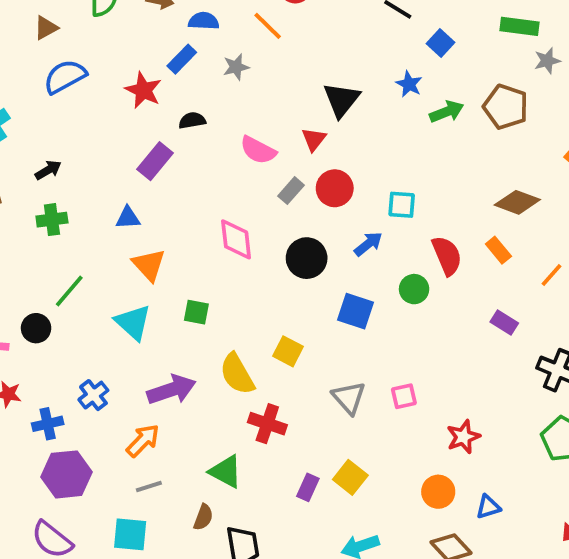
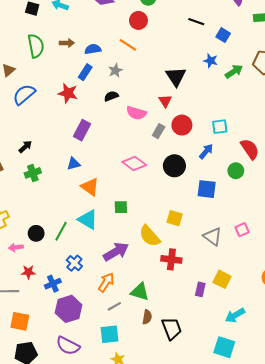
black semicircle: (192, 120) -> (111, 96), moved
pink diamond: (236, 239) -> (134, 163), turned -35
green line: (69, 291) -> (61, 231), moved
green triangle: (226, 472) -> (140, 292), moved

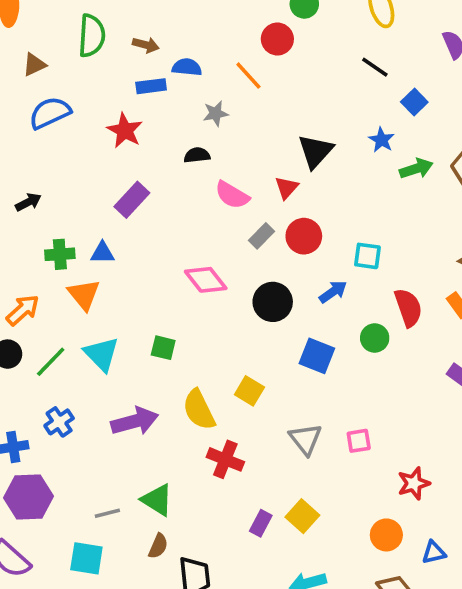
blue rectangle: (85, 72) -> (151, 86), moved, turned 35
green cross: (33, 173) -> (60, 254), moved
orange triangle: (90, 187) -> (84, 294), moved
orange arrow: (106, 282) -> (23, 310), moved

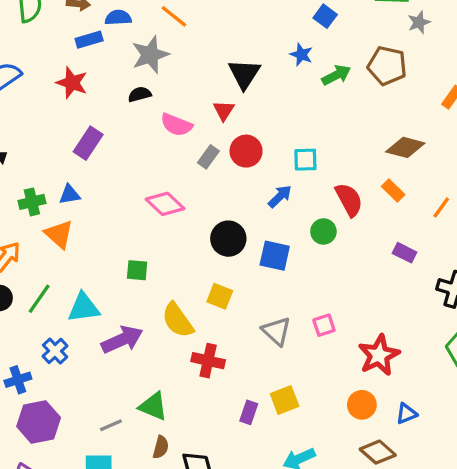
gray star: (216, 113) -> (150, 55), size x1.6
black circle: (273, 302) -> (228, 239), moved
cyan triangle: (102, 354) -> (84, 308), moved, turned -44
red star: (414, 483) -> (379, 355), size x1.4
yellow square: (302, 516) -> (285, 400), turned 36

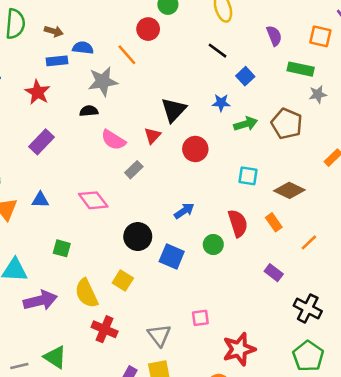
blue star: (301, 55) -> (221, 103), turned -30
red circle: (246, 151) -> (195, 149), moved
cyan square: (305, 160) -> (248, 176), moved
blue triangle: (70, 195) -> (40, 200), moved
gray triangle: (276, 331) -> (159, 335), moved

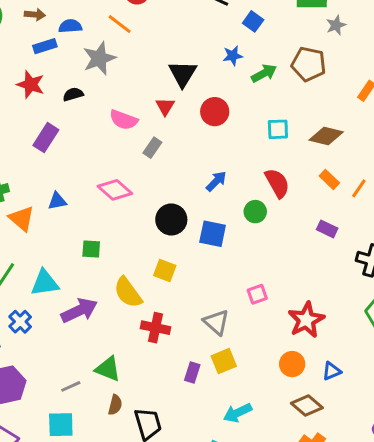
black semicircle: (89, 111) -> (73, 94), moved
orange rectangle: (274, 222) -> (329, 179), moved

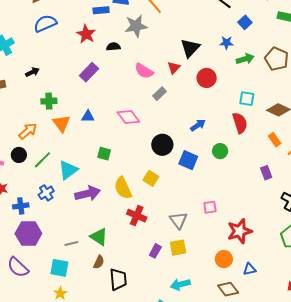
red semicircle: (277, 183) -> (240, 123), moved
purple rectangle: (327, 229) -> (266, 173), turned 32
cyan triangle: (45, 283) -> (68, 170), turned -40

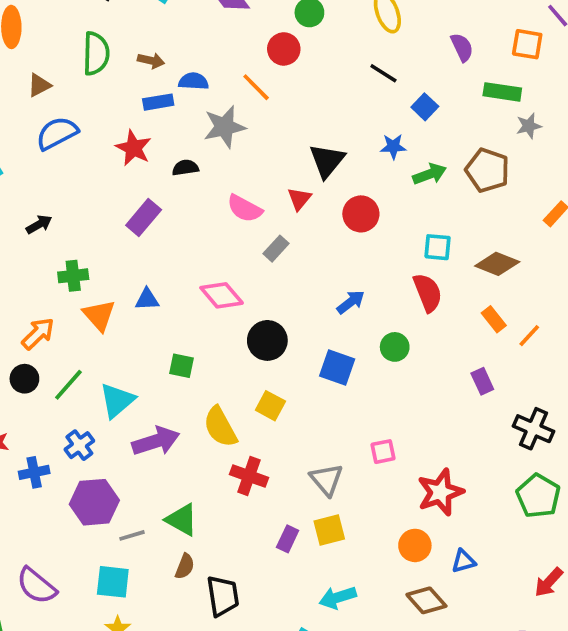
black circle: (162, 145) -> (267, 340), moved
purple hexagon: (28, 233) -> (94, 502), moved

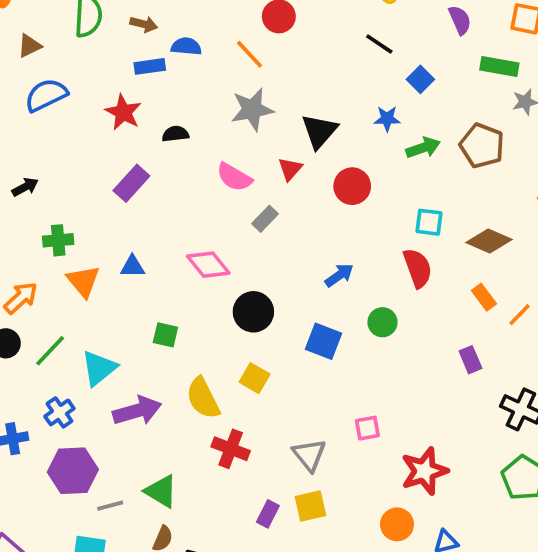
gray star: (224, 127) -> (252, 109), moved

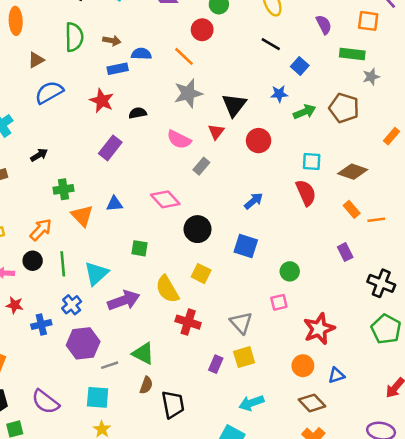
orange line: (520, 315) -> (376, 220), turned 42
green circle: (382, 322) -> (290, 271), moved
green line: (50, 351) -> (63, 264), turned -45

